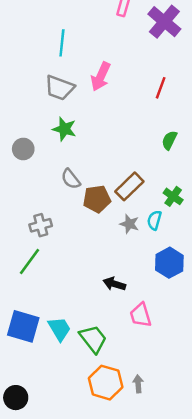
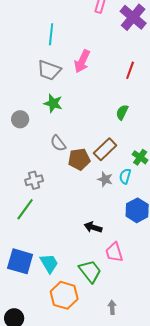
green semicircle: (169, 140) -> (122, 112), moved
green trapezoid: (93, 339) -> (90, 271), moved
orange hexagon: (106, 383) -> (64, 295), moved

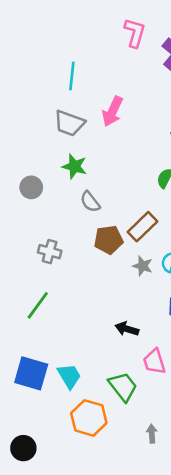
gray semicircle: (58, 143) -> (90, 202), moved
gray cross: (34, 180) -> (50, 252), moved, turned 30

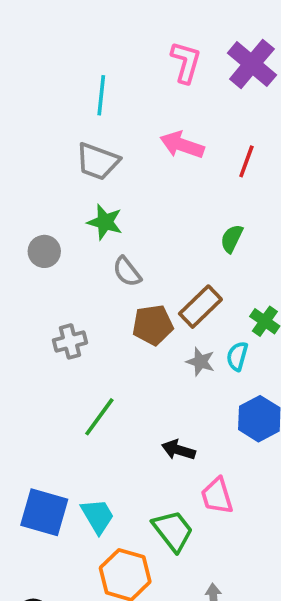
pink L-shape: (135, 33) -> (186, 62), moved
pink arrow: (112, 111) -> (182, 145), moved, turned 84
gray cross: (50, 252) -> (70, 341), turned -30
green line: (38, 305) -> (99, 417), moved

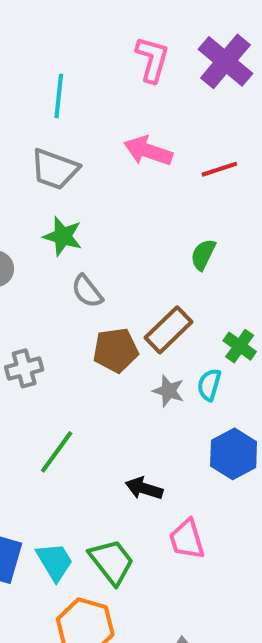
red line: (246, 161) -> (219, 169), turned 52
green trapezoid: (173, 531) -> (112, 562), moved

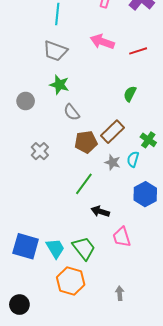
gray cross: (24, 368) -> (40, 151), turned -30
green line: (57, 452) -> (84, 184), moved

